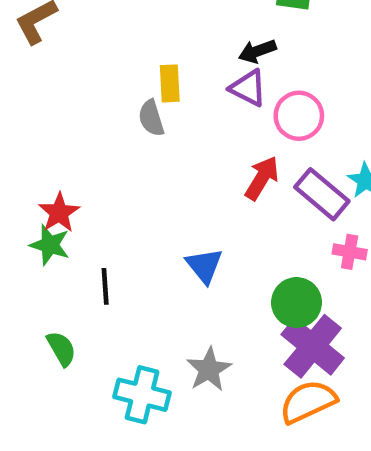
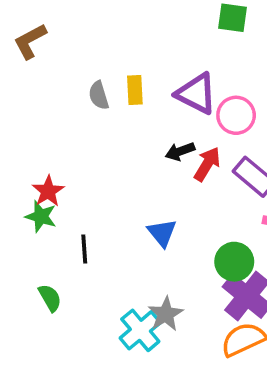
black arrow: (257, 51) -> (180, 151), moved
purple triangle: (248, 88) -> (196, 94), size x1.4
gray semicircle: (151, 118) -> (99, 95), moved
cyan cross: (142, 395) -> (140, 330), moved, turned 36

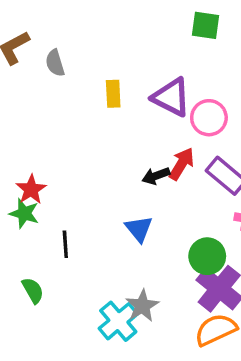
gray semicircle: (99, 95) -> (55, 63), moved
black arrow: (180, 151) -> (156, 176), moved

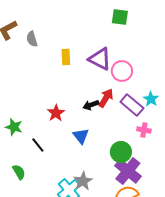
red star: (31, 190) -> (56, 113), moved
black line: (65, 244) -> (38, 145), turned -35

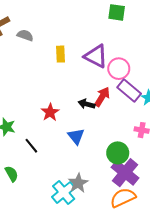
gray semicircle: (32, 39) -> (25, 35), turned 126
black arrow: (91, 105) -> (87, 104), turned 35
purple rectangle: (132, 105) -> (129, 90), moved

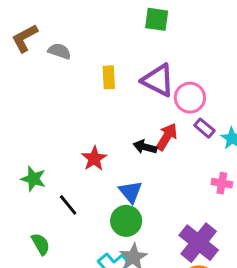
green square: (117, 12) -> (157, 19), moved
purple rectangle: (129, 90) -> (204, 128), size x0.6
green circle: (118, 153) -> (126, 221), moved

